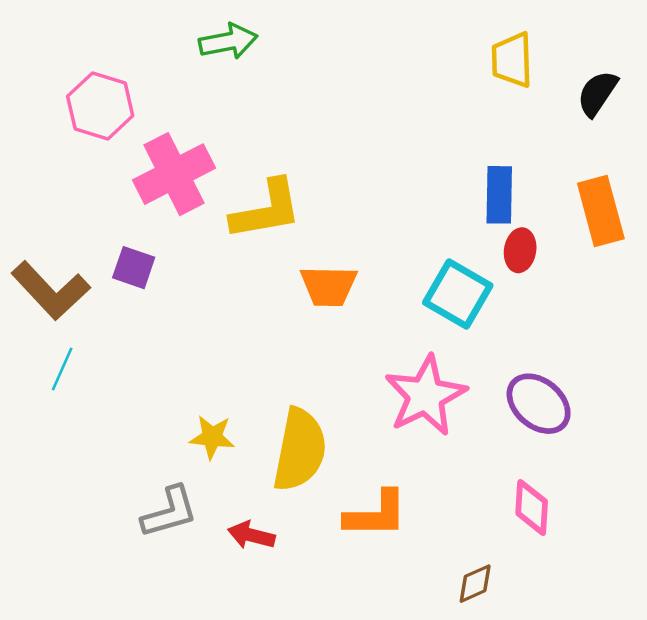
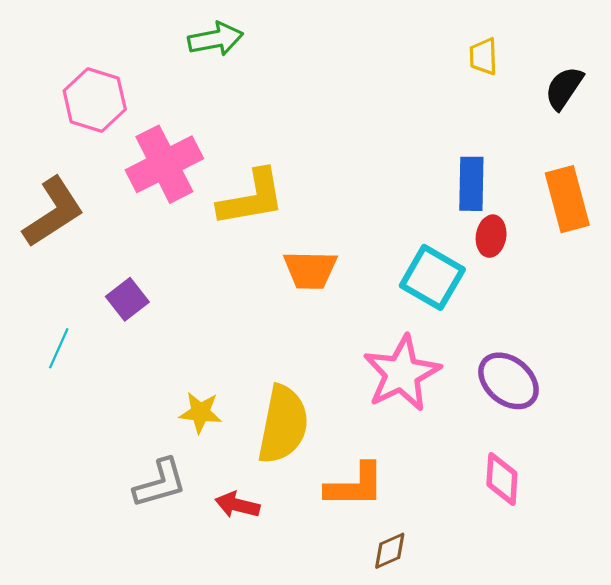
yellow trapezoid: (512, 60) -> (483, 56), size x0.7
purple square: (134, 268) -> (127, 299), moved, turned 33
brown L-shape: (51, 291) -> (53, 212), moved, turned -80
brown diamond: (475, 584) -> (390, 551), moved

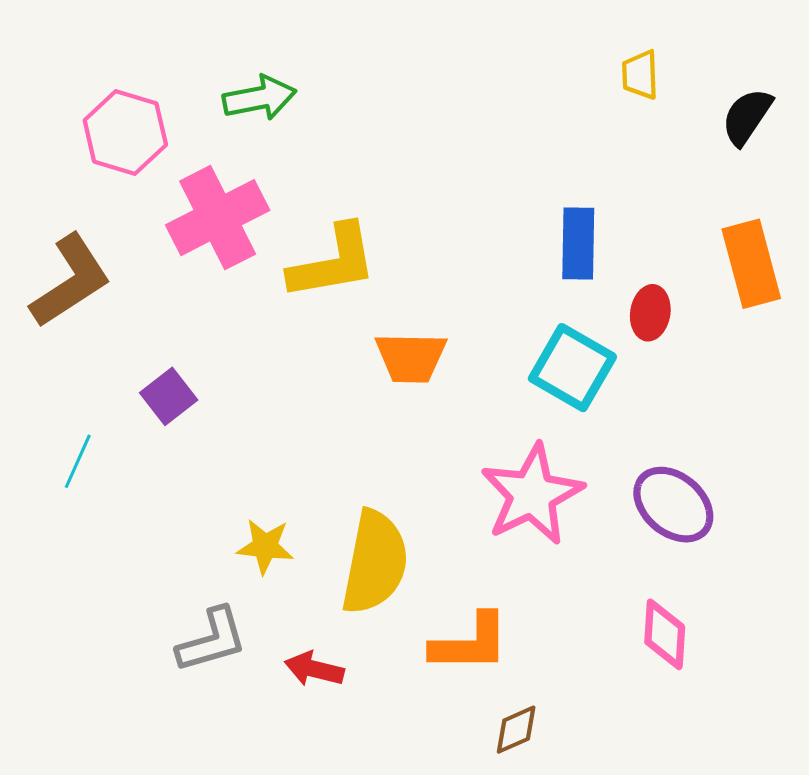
green arrow: (216, 39) -> (259, 98), moved
blue rectangle: (471, 184) -> (578, 244), moved

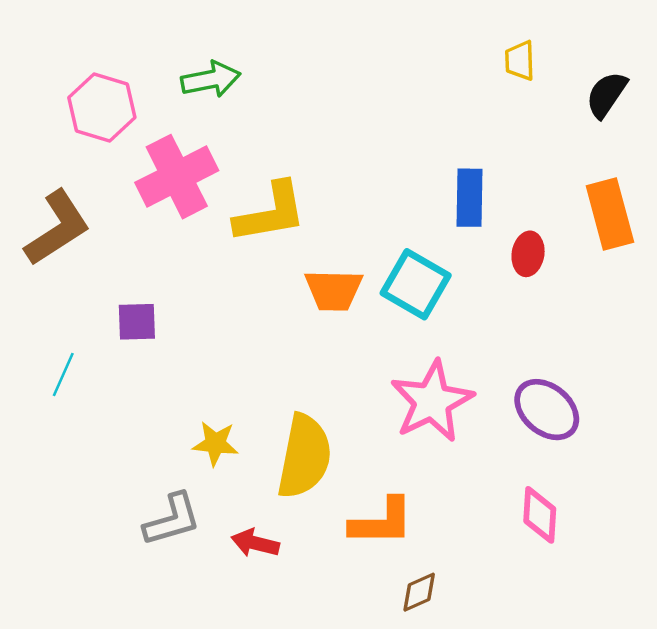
cyan square: (572, 368) -> (416, 284), moved
purple square: (169, 396) -> (137, 322), turned 36

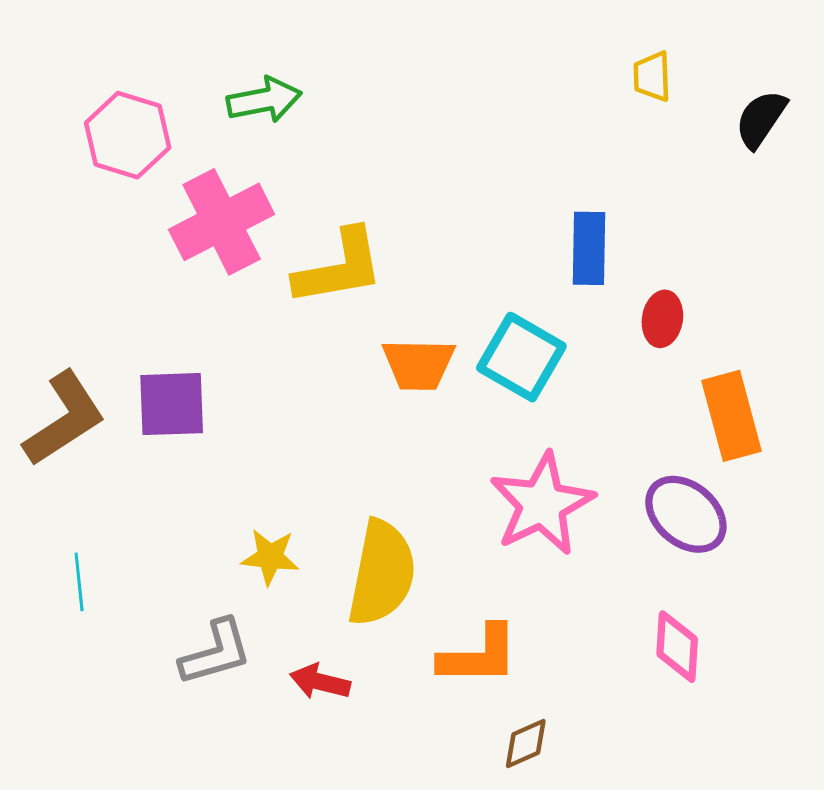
orange rectangle: (610, 214) -> (731, 416), moved
brown L-shape: (57, 228) -> (64, 419), moved
purple square: (137, 322) -> (172, 404), size x1.4
cyan line: (63, 374) -> (79, 582), moved, turned -30

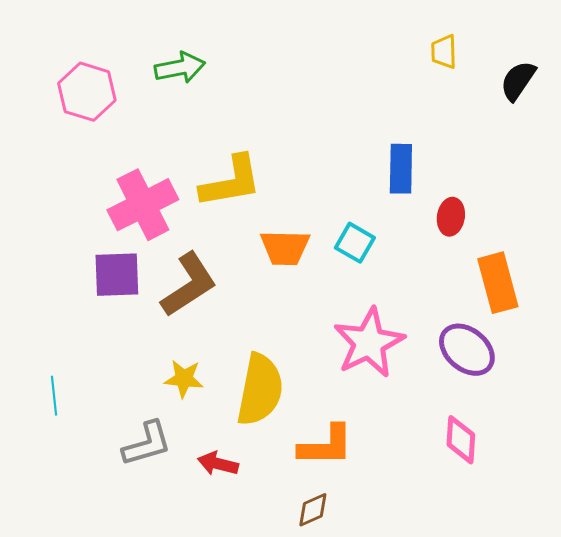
pink cross: (222, 222) -> (143, 205), moved
cyan square: (521, 357) -> (355, 243), size x0.7
brown L-shape: (64, 419) -> (189, 285), moved
brown diamond: (526, 744) -> (313, 510), moved

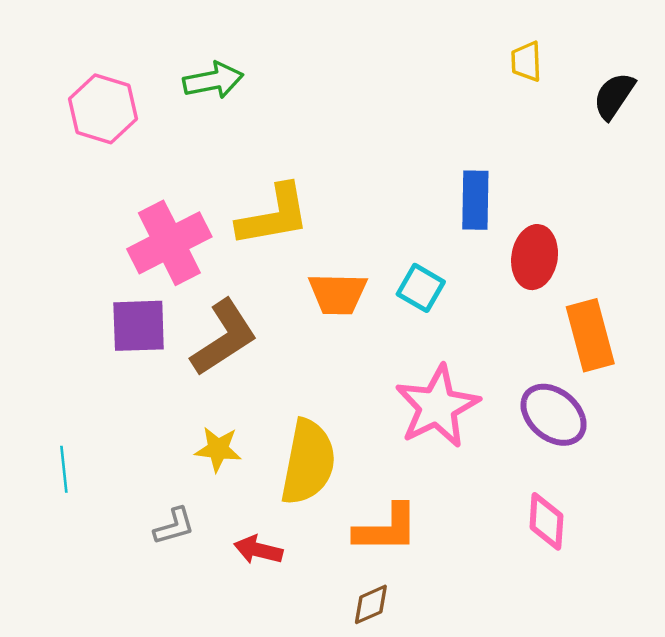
red ellipse: (451, 217) -> (535, 257), size x1.4
gray L-shape: (147, 444) -> (174, 526), size x0.7

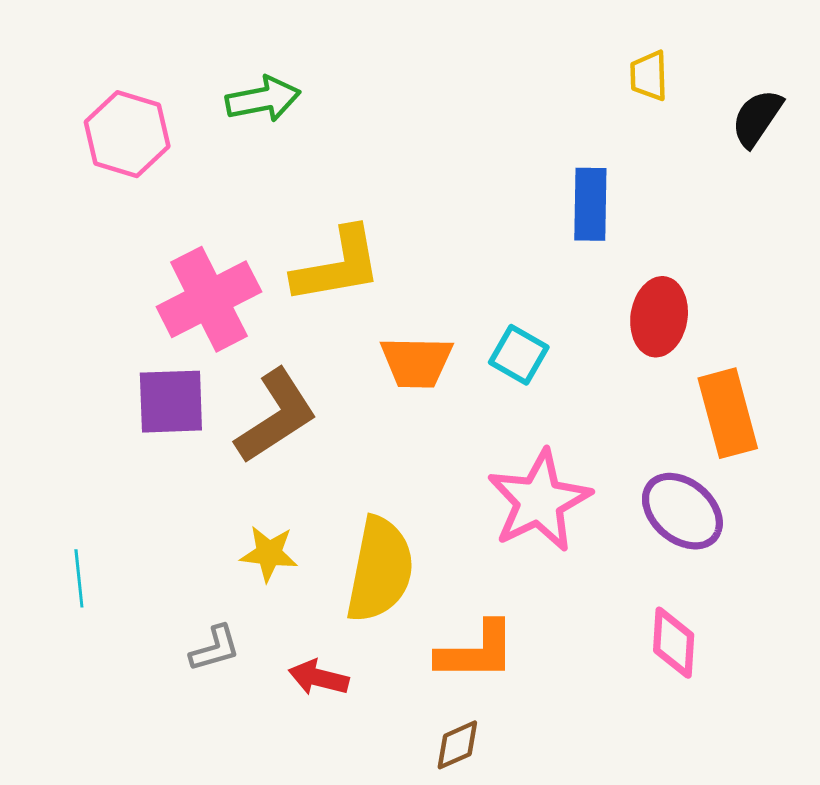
blue rectangle: (475, 200) -> (590, 204), moved

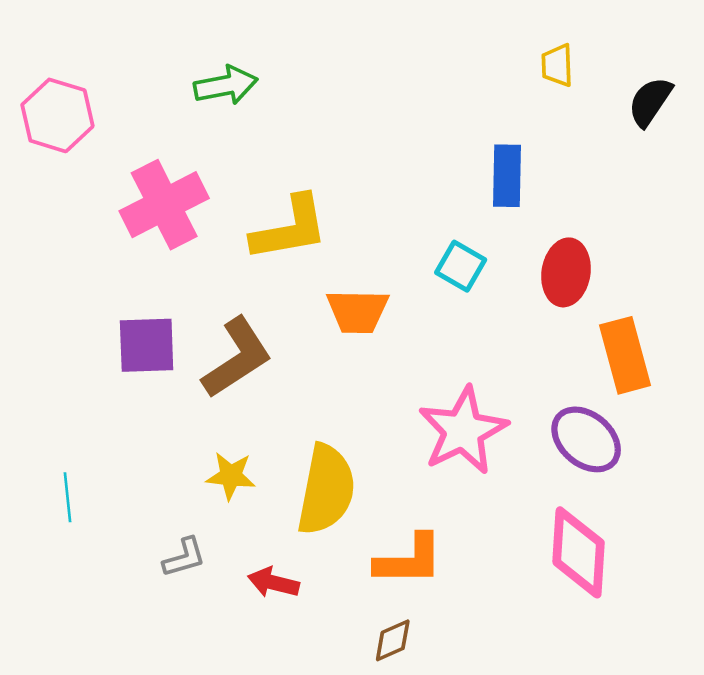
pink hexagon: (127, 134) -> (57, 115), moved
pink cross: (209, 299) -> (164, 205), moved
cyan square: (519, 355) -> (461, 266), moved
pink diamond: (674, 643) -> (579, 552), size x1.5

